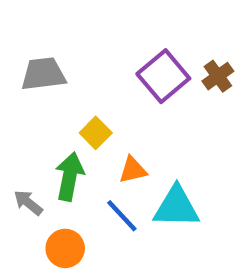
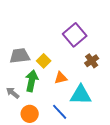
gray trapezoid: (43, 74) -> (20, 56), moved
brown cross: (218, 76) -> (92, 61), moved
blue line: (122, 216) -> (60, 112), moved

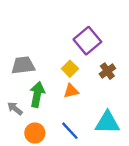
yellow square: (44, 61) -> (70, 69), moved
cyan triangle: (81, 95) -> (107, 122), moved

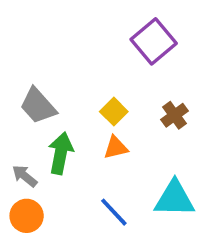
purple square: (87, 41) -> (154, 41), moved
gray trapezoid: (23, 65) -> (38, 106), turned -125
orange circle: (35, 133) -> (27, 216), moved

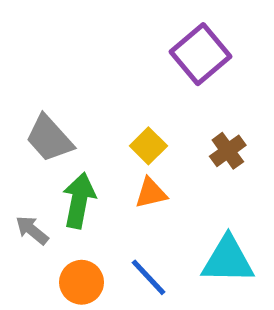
orange circle: (27, 216) -> (82, 282), moved

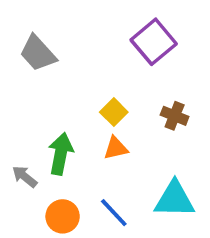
gray trapezoid: (49, 138) -> (38, 53), moved
brown cross: (228, 151) -> (175, 116), turned -32

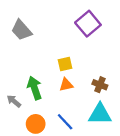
yellow square: (114, 112) -> (65, 64), turned 32
brown cross: (175, 116) -> (100, 85), moved
green arrow: (61, 154) -> (35, 88), turned -30

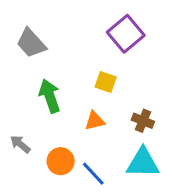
yellow square: (65, 64) -> (106, 82), moved, turned 32
green arrow: (35, 88) -> (50, 96), moved
orange circle: (36, 124) -> (61, 161), moved

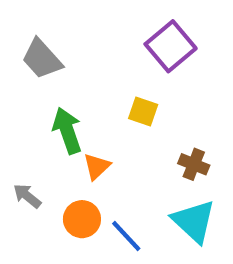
orange triangle: (95, 121) -> (97, 166), moved, turned -30
cyan triangle: (143, 163) -> (194, 221), turned 42

